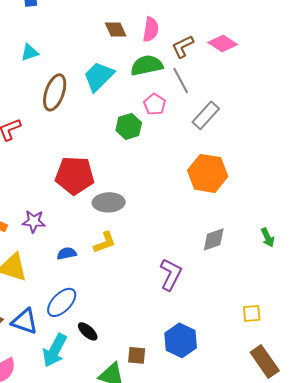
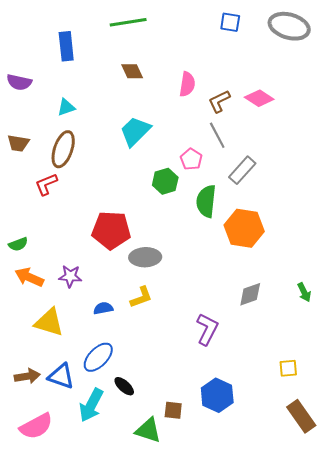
brown diamond: (116, 29) -> (132, 71), moved
green semicircle: (147, 65) -> (206, 201), moved, turned -72
brown ellipse: (55, 92) -> (63, 149), moved

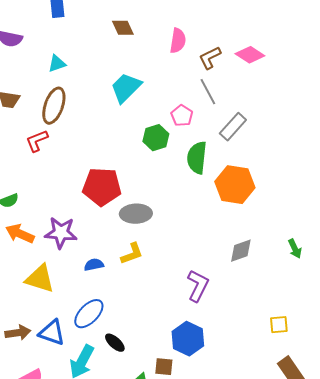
purple star: (70, 276) -> (61, 233), size x1.4
blue hexagon: (217, 395) -> (188, 339), moved

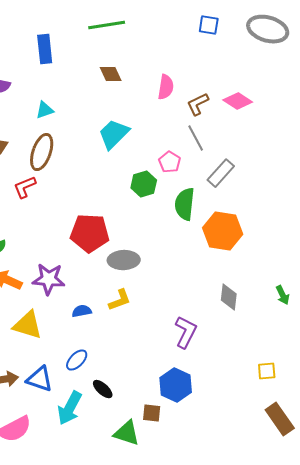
gray diamond: (241, 251) -> (229, 297), turned -64
blue ellipse: (89, 314) -> (77, 360), size x0.7

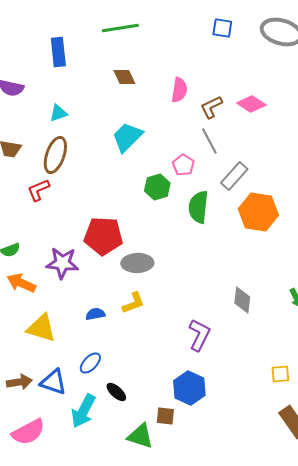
orange hexagon: (223, 231) -> (258, 212), moved
purple star: (49, 279) -> (62, 263), moved

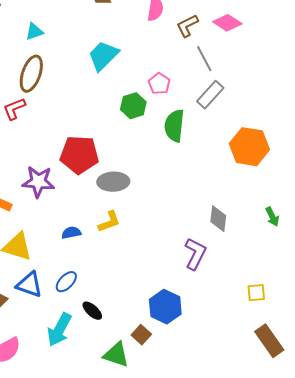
gray line: (209, 141) -> (204, 59), moved
orange hexagon: (258, 212) -> (249, 147), moved
purple L-shape: (199, 335) -> (195, 254), moved
blue triangle: (53, 382) -> (29, 285), moved
brown square: (165, 416) -> (141, 335), turned 36

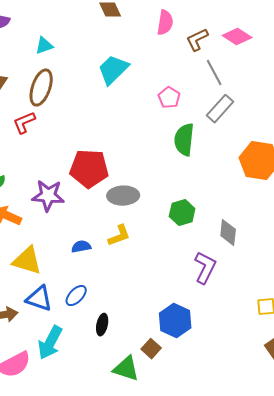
green hexagon: (133, 106) -> (182, 213), moved
black ellipse: (92, 311) -> (102, 325), turned 60
cyan arrow: (59, 330) -> (50, 343), moved

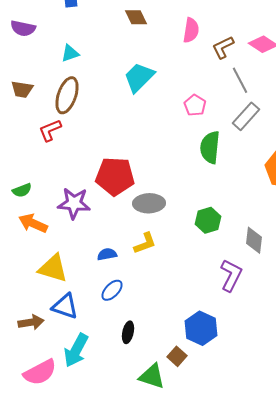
blue ellipse: (76, 296) -> (112, 290), moved

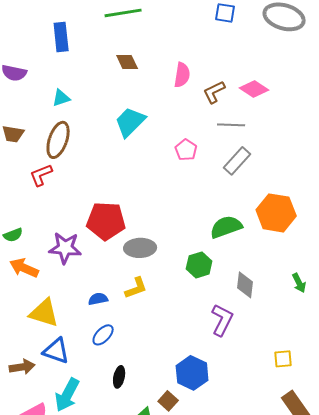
gray line: (240, 80) -> (231, 125), turned -60
green semicircle: (210, 147) -> (226, 227), moved, turned 64

